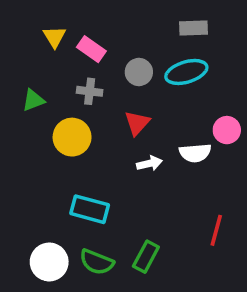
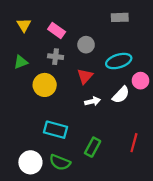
yellow triangle: (54, 37) -> (24, 25), moved
cyan ellipse: (186, 72) -> (119, 61), moved
white semicircle: (195, 153) -> (121, 95), turned -42
green rectangle: (146, 257) -> (93, 147), moved

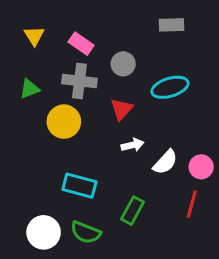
gray cross: (56, 57) -> (79, 81), size x1.5
pink circle: (140, 81) -> (201, 167), moved
white semicircle: (121, 95) -> (165, 162), moved

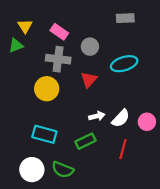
green triangle: (30, 89) -> (16, 45), moved
white arrow: (132, 145) -> (97, 116), moved
cyan rectangle: (79, 186) -> (44, 134), moved
red line: (192, 204) -> (123, 149), moved
green rectangle: (132, 211) -> (85, 141), moved, turned 36

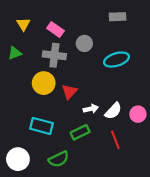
green triangle: (16, 45) -> (15, 53), moved
red triangle: (89, 80) -> (69, 92), moved
red line: (123, 149) -> (115, 140), turned -36
white circle: (32, 170) -> (18, 159), moved
green semicircle: (63, 170) -> (59, 159), turned -48

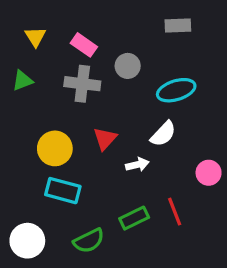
yellow circle: (44, 83) -> (55, 148), moved
white semicircle: (113, 111) -> (163, 134), moved
green rectangle: (80, 132) -> (134, 218), moved

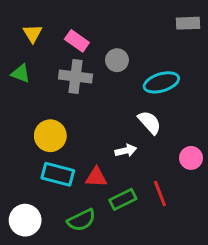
gray rectangle: (178, 25) -> (188, 23), moved
green triangle: (22, 80) -> (21, 74), turned 42
white semicircle: (163, 134) -> (150, 122), turned -85
red triangle: (105, 139) -> (96, 177), moved, turned 50

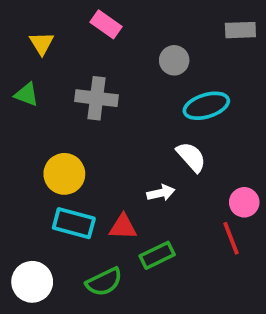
pink rectangle: (77, 41) -> (106, 24), moved
gray circle: (117, 60) -> (174, 60), moved
red line: (160, 193) -> (231, 238), moved

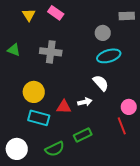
yellow triangle: (42, 43) -> (29, 15), moved
gray circle: (174, 60) -> (103, 33), moved
red triangle: (123, 227) -> (64, 107), moved

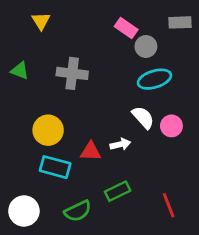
pink rectangle: (56, 13) -> (126, 28), moved
pink circle: (129, 107) -> (171, 126), moved
red line: (122, 126) -> (169, 205), moved

